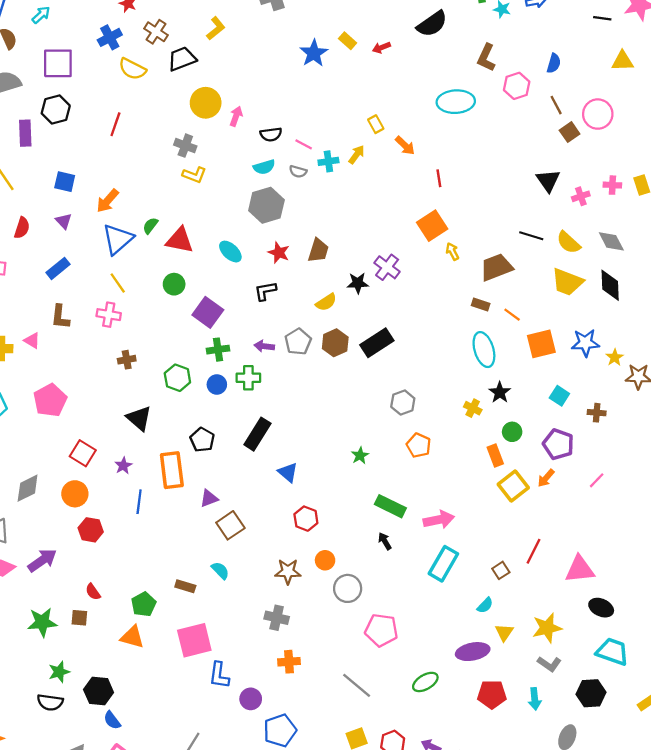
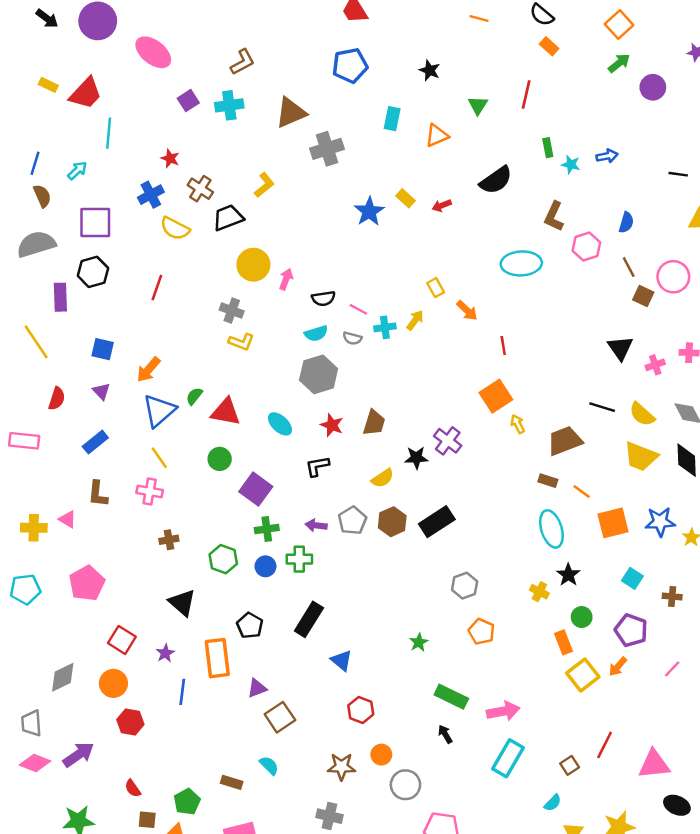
brown square: (570, 132) -> (643, 296), turned -30
brown square: (79, 618) -> (147, 820), moved

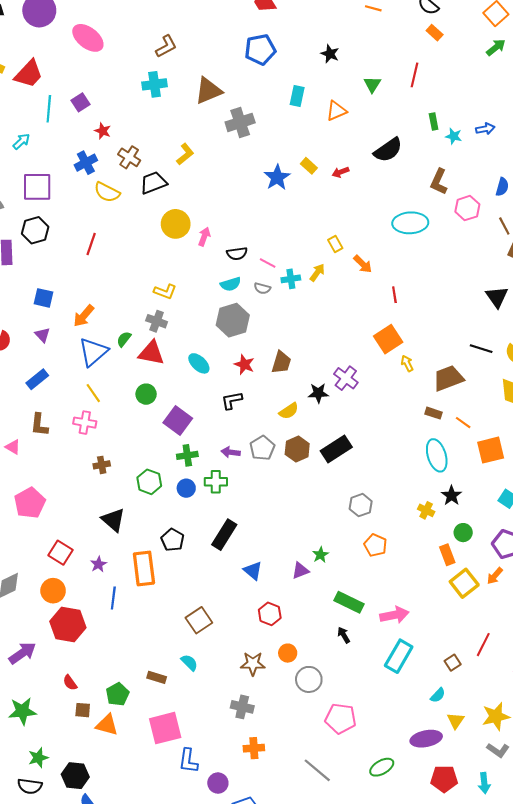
purple square: (188, 101) -> (81, 102), moved
gray cross: (232, 311) -> (157, 321), moved
purple triangle: (257, 688) -> (300, 571), moved
red hexagon: (130, 722) -> (68, 624), size x1.5

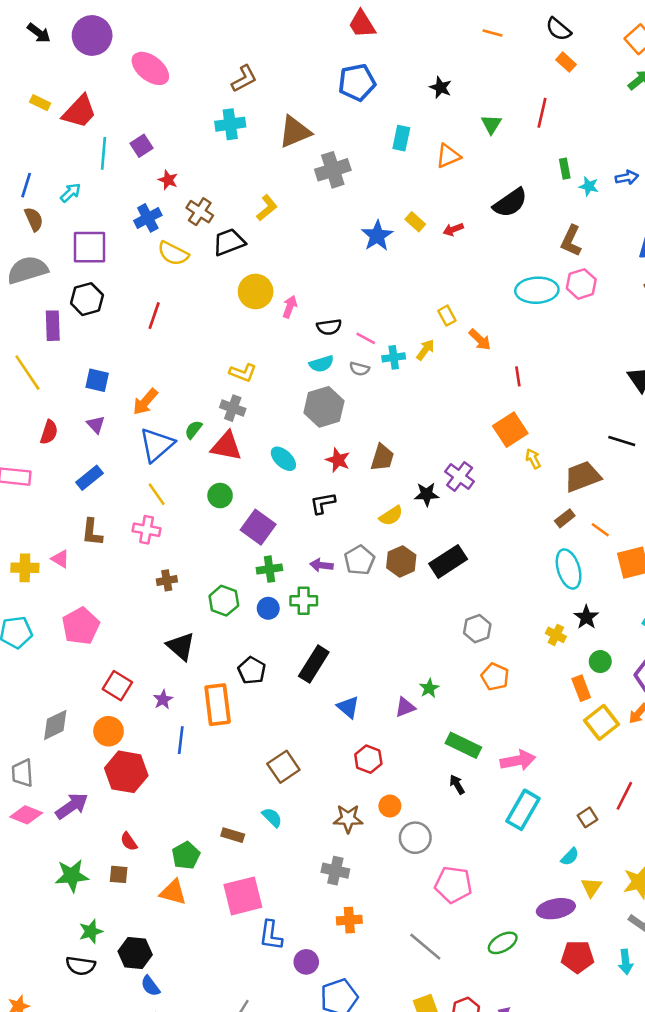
pink hexagon: (467, 208) -> (581, 284), moved
brown rectangle: (434, 413) -> (565, 518), turned -56
brown square: (83, 710) -> (119, 874), moved

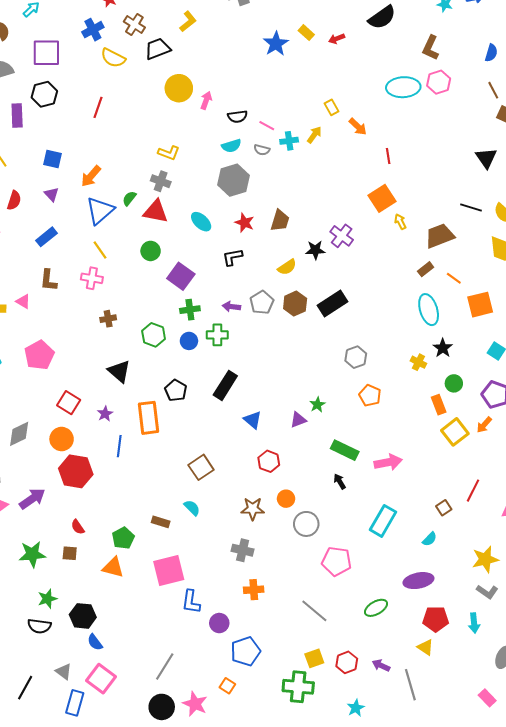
cyan rectangle: (523, 810) -> (383, 521), moved
yellow triangle: (591, 887) -> (426, 647), moved, turned -30

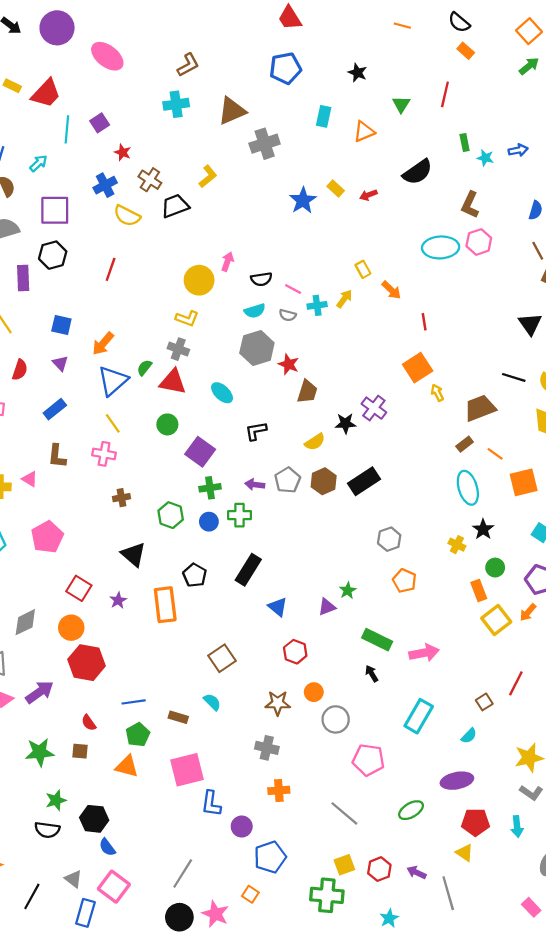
yellow circle: (179, 88) -> (199, 280), moved
red star: (245, 223) -> (289, 364), moved
blue line: (119, 446) -> (134, 702), moved, turned 75

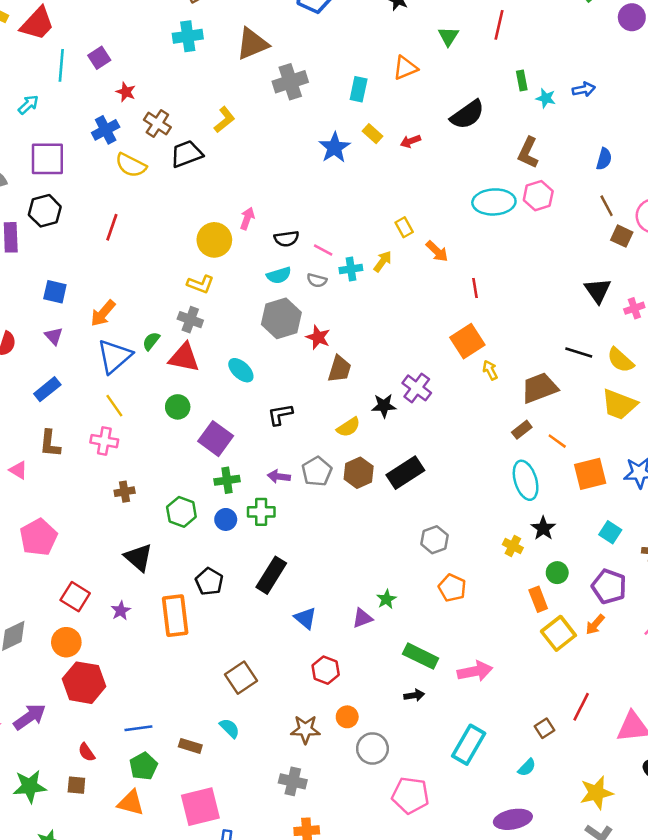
cyan rectangle: (324, 116) -> (359, 89), moved
black arrow: (372, 674) -> (414, 695), turned 112

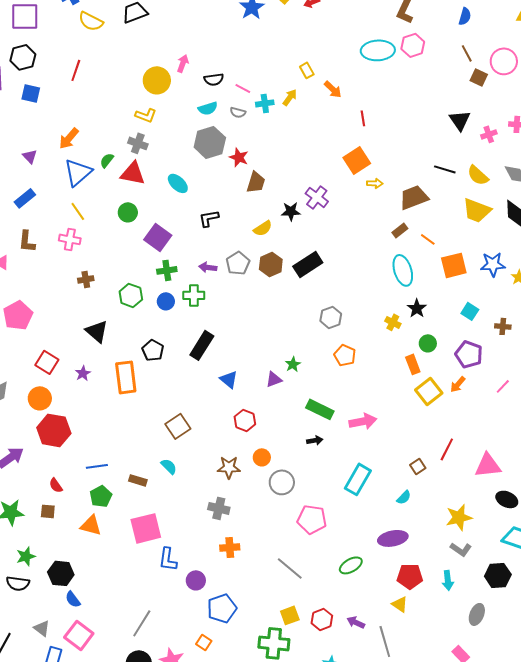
blue square: (55, 292) -> (31, 93), moved
yellow arrow: (490, 370) -> (375, 183), turned 119

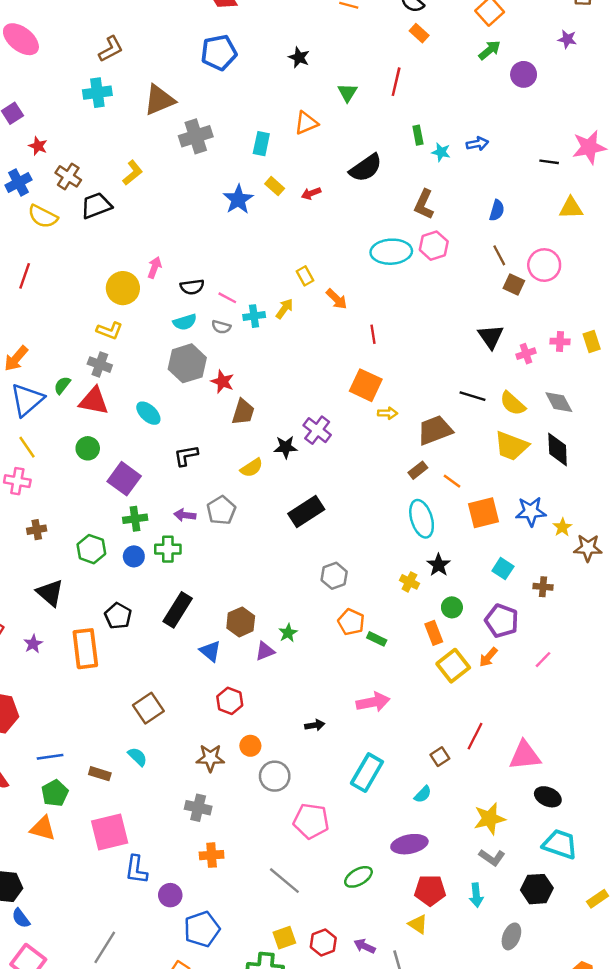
orange square: (357, 160) -> (366, 385), turned -32
brown hexagon: (271, 264) -> (241, 622), moved
green rectangle: (320, 409) -> (377, 639), moved, size x0.6

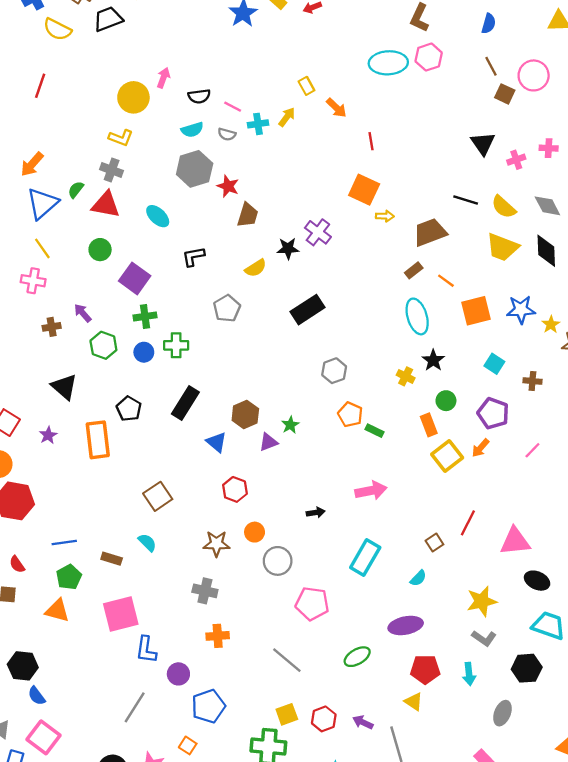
purple arrow: (185, 515) -> (83, 313), moved, turned 42
gray line: (105, 947) -> (135, 707), moved

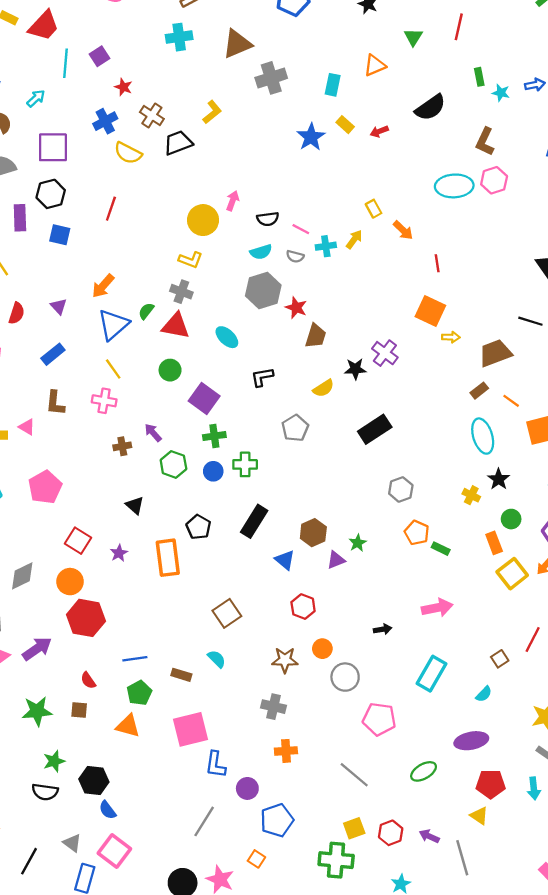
black triangle: (64, 387) -> (135, 505), size x0.7

